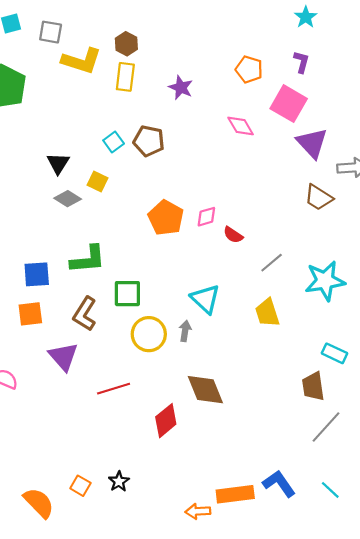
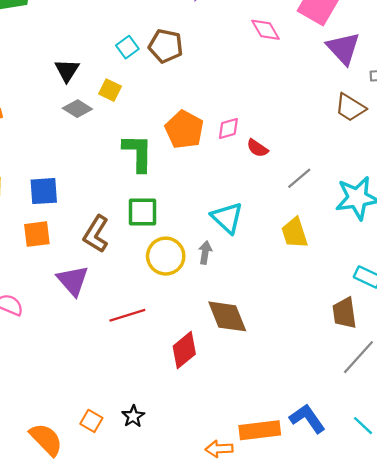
green L-shape: (88, 259) -> (138, 153), moved, turned -84

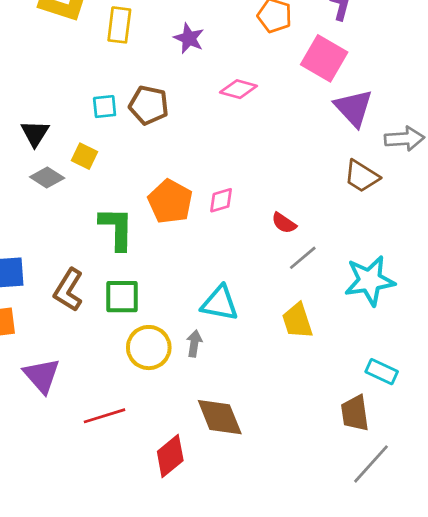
pink diamond: (266, 30) -> (238, 89), moved, turned -44
cyan square: (127, 47) -> (105, 107), turned 30
red semicircle: (257, 148) -> (284, 223), moved
cyan triangle: (227, 218) -> (220, 303), turned -32
brown L-shape: (96, 234) -> (68, 290), moved

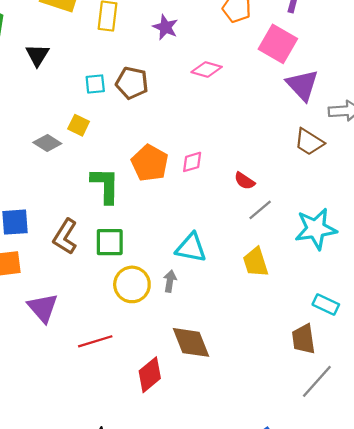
black triangle: (35, 133) -> (37, 55), moved

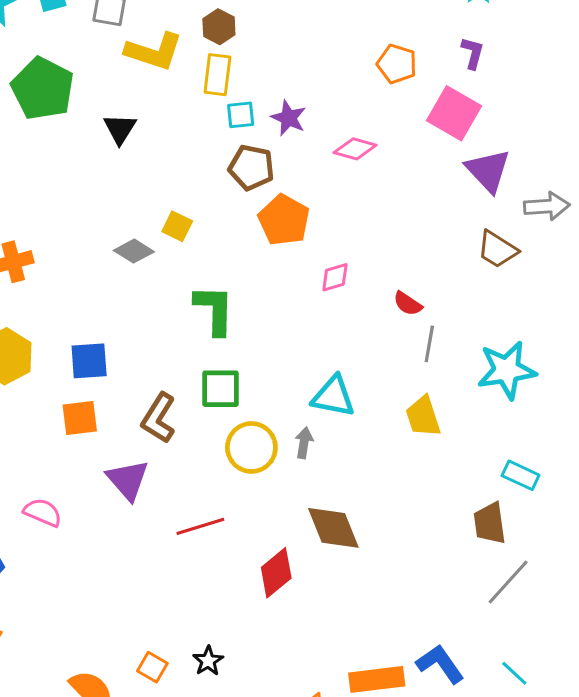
purple star: (165, 27) -> (289, 118), moved
cyan square: (95, 84) -> (241, 115), moved
orange pentagon: (150, 163) -> (284, 220), moved
gray line: (260, 210) -> (429, 344), turned -40
brown L-shape: (65, 237) -> (159, 418), moved

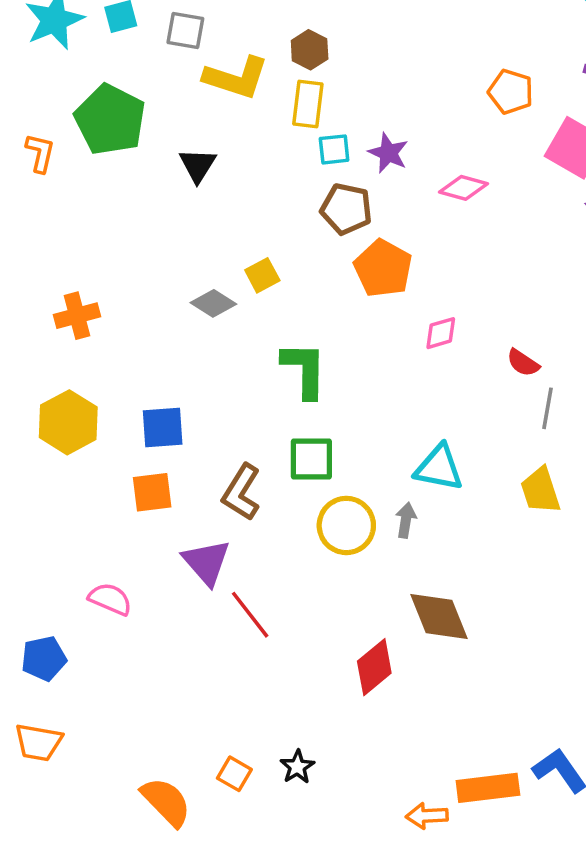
yellow square: (177, 226) -> (262, 275), turned 36
red line: (200, 526) -> (250, 615), moved, turned 69

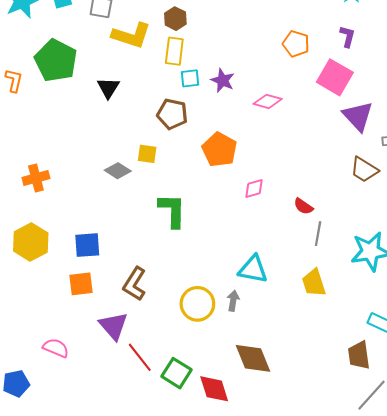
brown pentagon: (346, 209) -> (172, 114), moved
yellow square: (262, 275) -> (147, 154), turned 36
green square: (311, 459) -> (176, 373), moved, turned 32
red diamond: (374, 667) -> (214, 389), turned -68

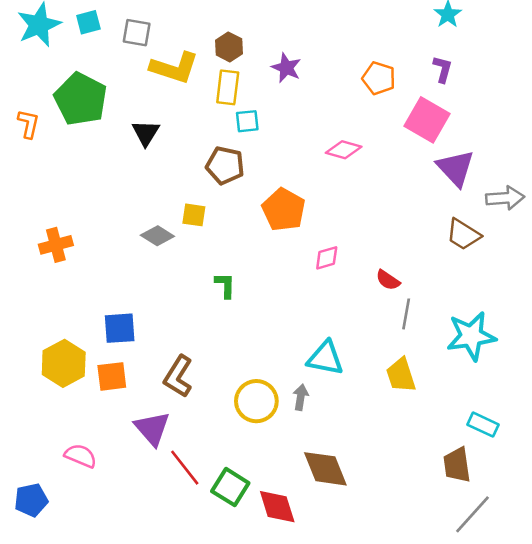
purple star: (223, 80) -> (286, 68), moved
green L-shape: (172, 211) -> (225, 285), size x0.6
yellow hexagon: (31, 242) -> (64, 363), moved

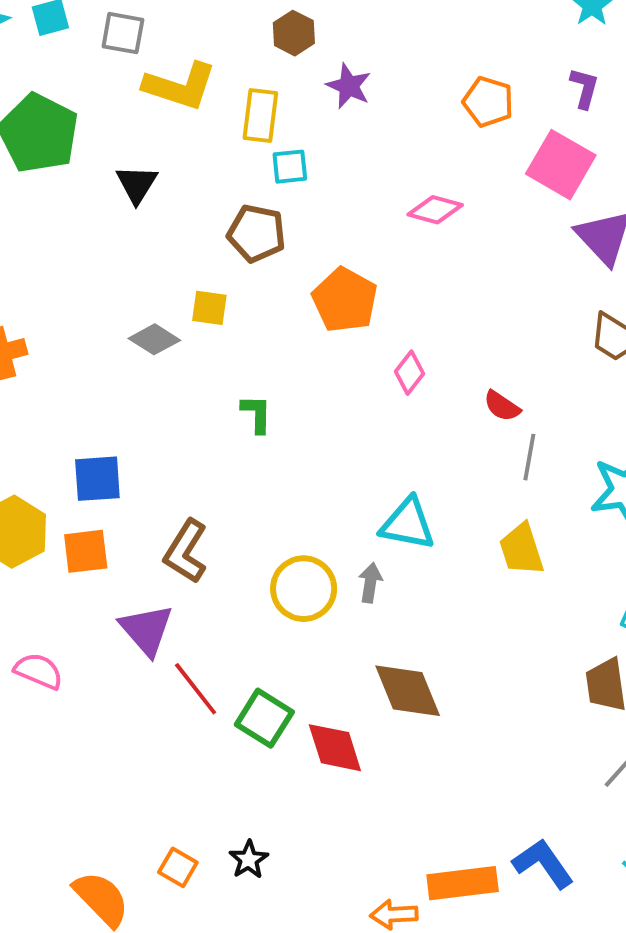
brown hexagon: (229, 47) -> (294, 33), moved
pink diamond: (327, 258) -> (410, 373), turned -36

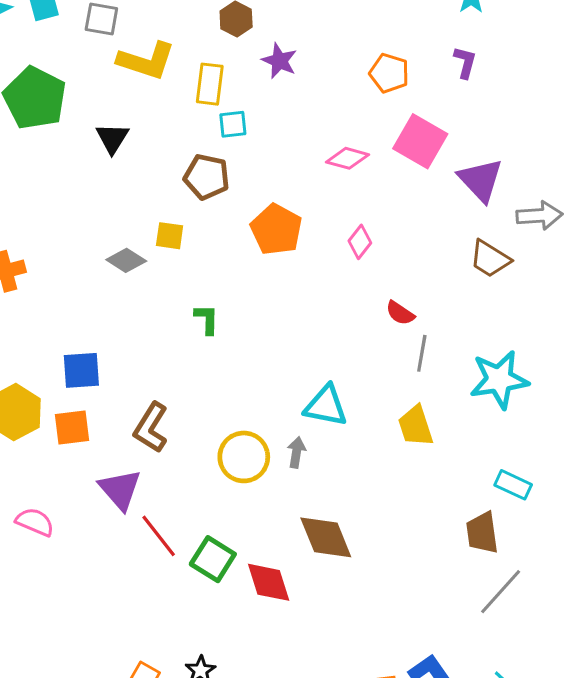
pink square: (561, 165) -> (420, 141), moved
pink diamond: (410, 373) -> (360, 242), moved

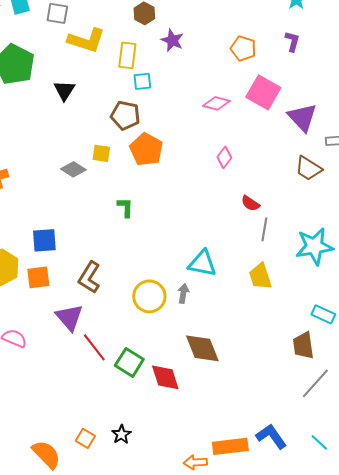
orange pentagon: (276, 229) -> (146, 149), moved

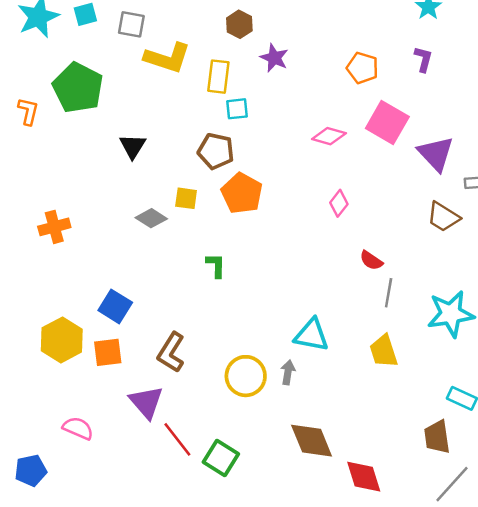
black triangle: (64, 90) -> (133, 146), moved
blue square: (44, 240) -> (115, 306), turned 36
red diamond: (165, 377) -> (364, 477), moved

